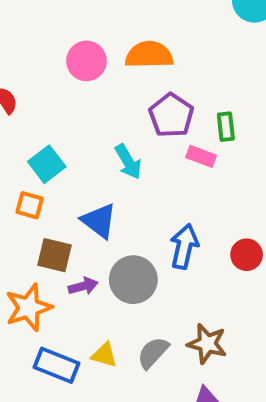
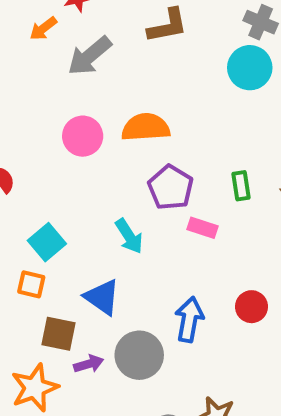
green rectangle: (226, 127) -> (241, 186), moved
red circle: (247, 255) -> (251, 307), moved

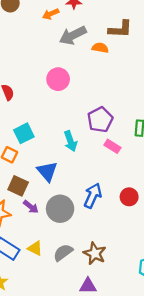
orange semicircle: (146, 127) -> (100, 48), moved, size x0.6
purple arrow: (89, 364) -> (31, 207), turned 42

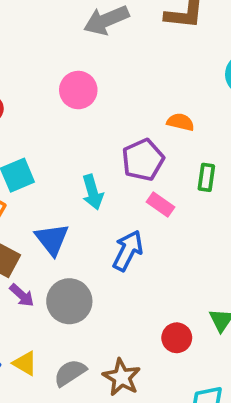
orange semicircle: (100, 48) -> (180, 122), moved
blue arrow: (93, 196) -> (128, 251), moved
red circle: (129, 197) -> (177, 338), moved

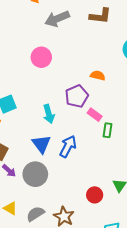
green rectangle: (206, 177) -> (108, 130), moved
pink rectangle: (161, 205) -> (95, 115), moved
blue triangle: (52, 239) -> (41, 144), moved

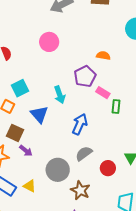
blue triangle: (41, 144) -> (39, 114), moved
gray circle: (35, 174) -> (58, 170), moved
gray semicircle: (35, 214) -> (84, 153), moved

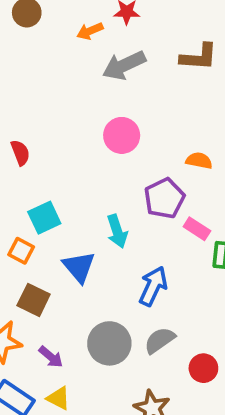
pink circle: (49, 42) -> (122, 135), moved
purple arrow: (26, 151) -> (51, 357), moved
gray circle: (58, 170) -> (109, 343), moved

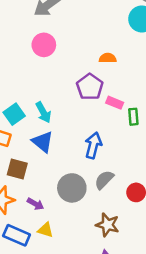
pink circle: (122, 135) -> (44, 45), moved
cyan arrow: (117, 231) -> (43, 112), moved

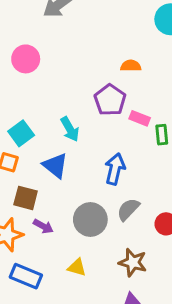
pink circle: (44, 45) -> (26, 59), moved
cyan arrow: (43, 112) -> (70, 129), moved
purple arrow: (35, 204) -> (43, 226), moved
yellow triangle: (45, 230) -> (77, 267), moved

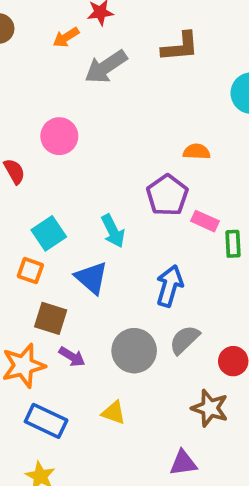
brown star: (133, 262) -> (210, 408), moved

